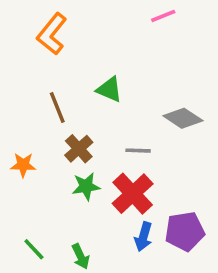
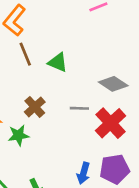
brown line: (57, 107) -> (25, 54), moved
green star: (86, 186) -> (19, 135), moved
red cross: (133, 194) -> (111, 123), moved

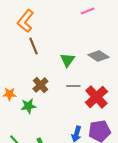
green triangle: (58, 62) -> (67, 60), moved, turned 42
gray diamond: (113, 84) -> (98, 56), moved

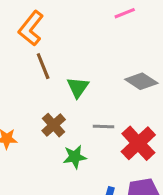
green triangle: (67, 60) -> (78, 87), moved
green star: (28, 106) -> (75, 157), moved

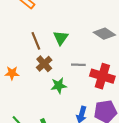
brown line: (43, 66) -> (36, 41), moved
red cross: (138, 143) -> (102, 76), turned -30

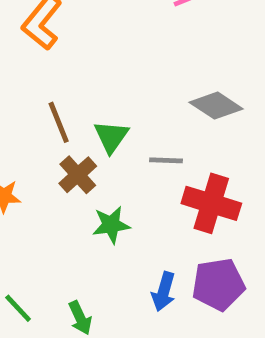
green triangle: (61, 38) -> (111, 137), moved
gray line: (78, 65) -> (166, 160), moved

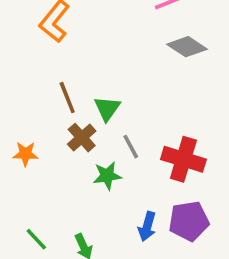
gray diamond: (216, 106) -> (187, 47), moved
gray line: (166, 160) -> (131, 147), moved, turned 60

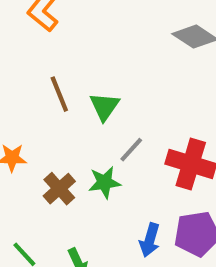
brown cross: (82, 138) -> (59, 189), moved
gray line: (131, 147) -> (131, 150), turned 70

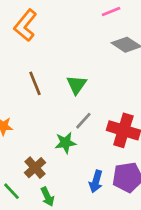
green triangle: (104, 106) -> (76, 85), moved
brown cross: (59, 189) -> (35, 168), moved

